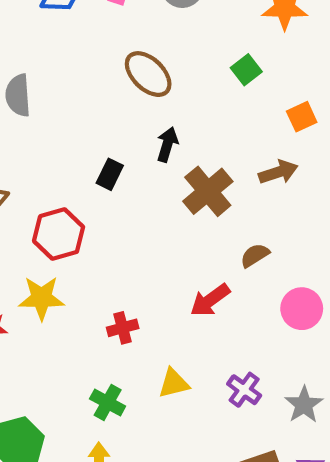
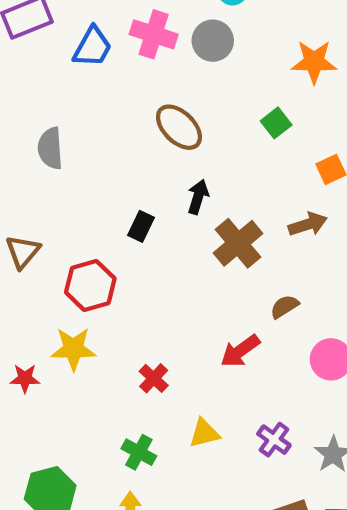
red cross: (123, 328) -> (154, 378), turned -32

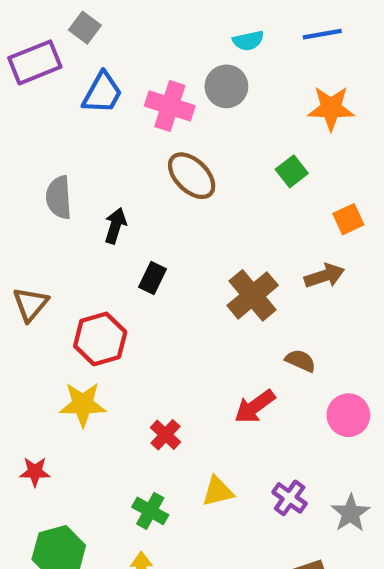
pink cross: (154, 34) -> (170, 106), moved
black arrow: (198, 197) -> (115, 226), moved
brown semicircle: (285, 307) -> (300, 361), turned 56
red star: (25, 378) -> (35, 472), moved

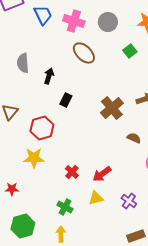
gray circle: (226, 86) -> (108, 22), moved
blue trapezoid: (102, 93) -> (43, 15), turned -55
red arrow: (255, 406) -> (102, 174), moved

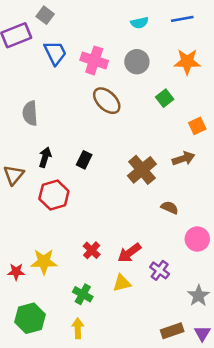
black arrow: (49, 76) -> (45, 157), moved
yellow star: (34, 158) -> (44, 262), moved
purple cross: (129, 201) -> (160, 270), moved

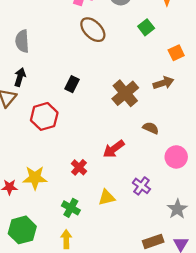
black arrow: (45, 157) -> (20, 77), moved
red arrow: (129, 253) -> (114, 149), moved

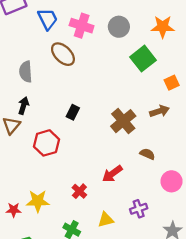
green square: (146, 27) -> (143, 59), size x1.6
brown ellipse: (93, 30) -> (63, 54), moved
purple cross: (141, 186) -> (139, 209), turned 35

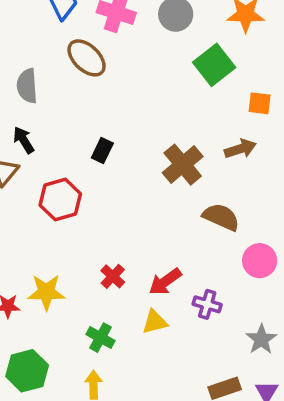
orange square: (172, 83) -> (260, 103), turned 32
black arrow: (23, 106) -> (24, 140), turned -49
brown semicircle: (147, 154) -> (221, 217), size x1.5
red arrow: (112, 174) -> (165, 282), moved
purple cross: (139, 209) -> (207, 304), turned 35

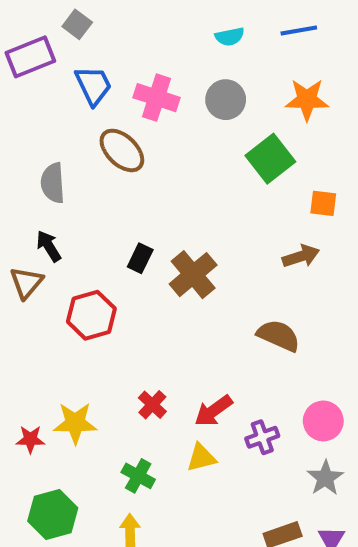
brown cross: (183, 165) -> (193, 275), moved
pink circle: (260, 261) -> (323, 421), moved
purple cross: (207, 304) -> (262, 437), turned -36

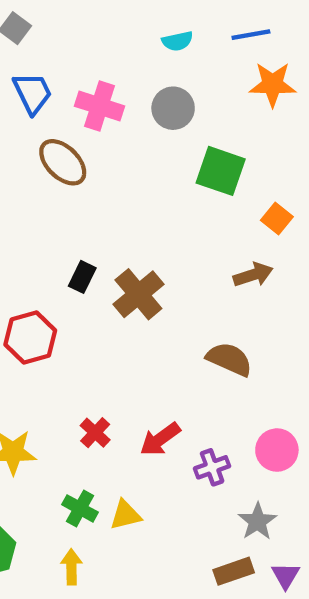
orange star: (307, 100) -> (273, 84), moved
green square: (270, 159) -> (221, 171), turned -33
orange square: (323, 203) -> (277, 219), turned 32
yellow triangle: (201, 458) -> (125, 515), moved
gray star: (325, 478) -> (257, 521), moved

